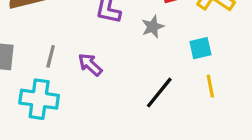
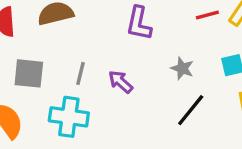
gray star: (153, 27) -> (182, 68), moved, turned -30

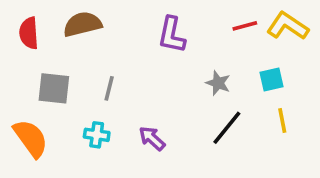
purple arrow: (121, 82) -> (152, 138), moved
cyan cross: (69, 117) -> (97, 135), size x0.6

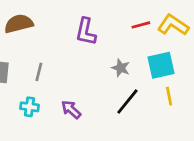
cyan square: (272, 79) -> (161, 65), size x1.5

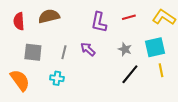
red line: (141, 25) -> (129, 17), moved
purple arrow: (71, 110) -> (88, 49), moved

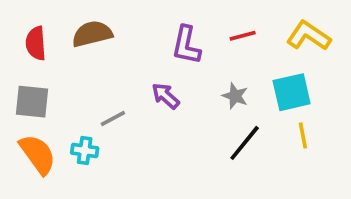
gray square: (33, 52) -> (32, 102), moved
gray line: (64, 52) -> (113, 119), moved, turned 48
cyan cross: (57, 78) -> (85, 150), moved

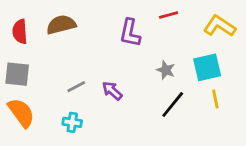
red line: (243, 36) -> (169, 15), moved
purple arrow: (166, 96) -> (112, 91), moved
cyan cross: (85, 150) -> (72, 122), moved

